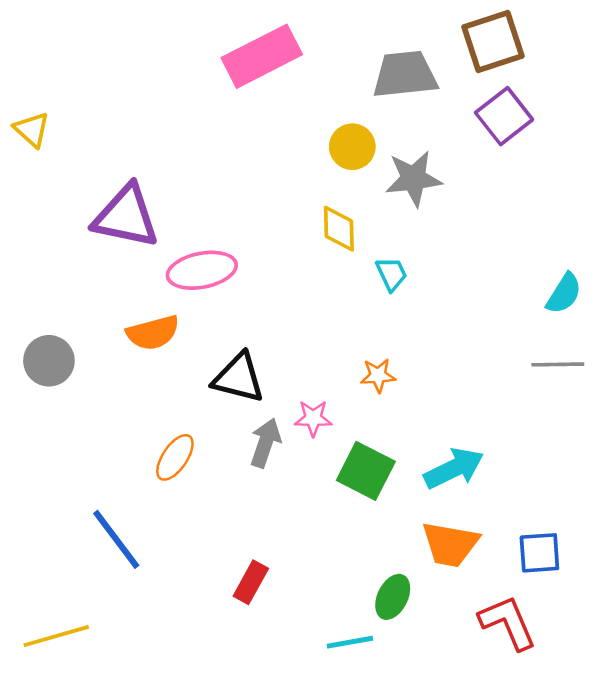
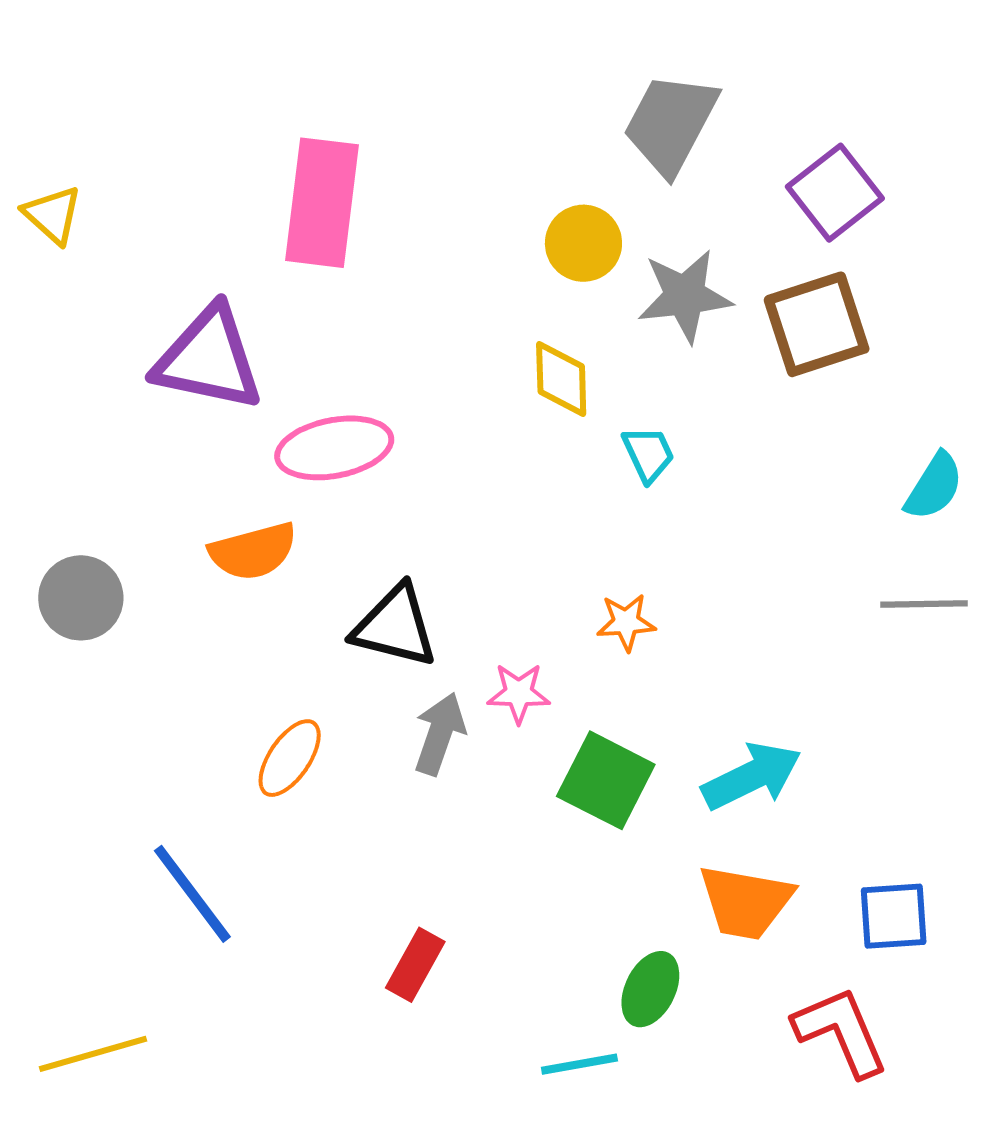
brown square: (493, 41) -> (817, 324), moved
pink rectangle: (262, 56) -> (322, 203), moved, turned -56
gray trapezoid: (405, 75) -> (671, 124), turned -56

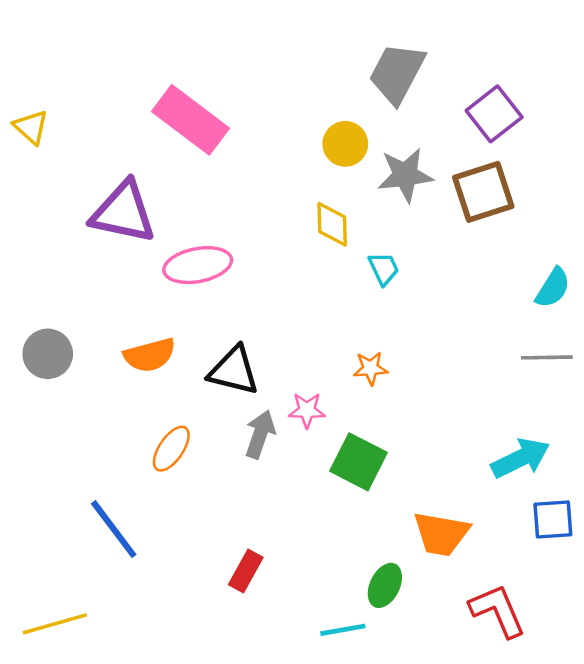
pink rectangle: (322, 203) -> (190, 120), turned -60
orange semicircle: (253, 551) -> (150, 355), moved
cyan arrow: (752, 776) -> (520, 458), moved
blue square: (894, 916) -> (553, 519), moved

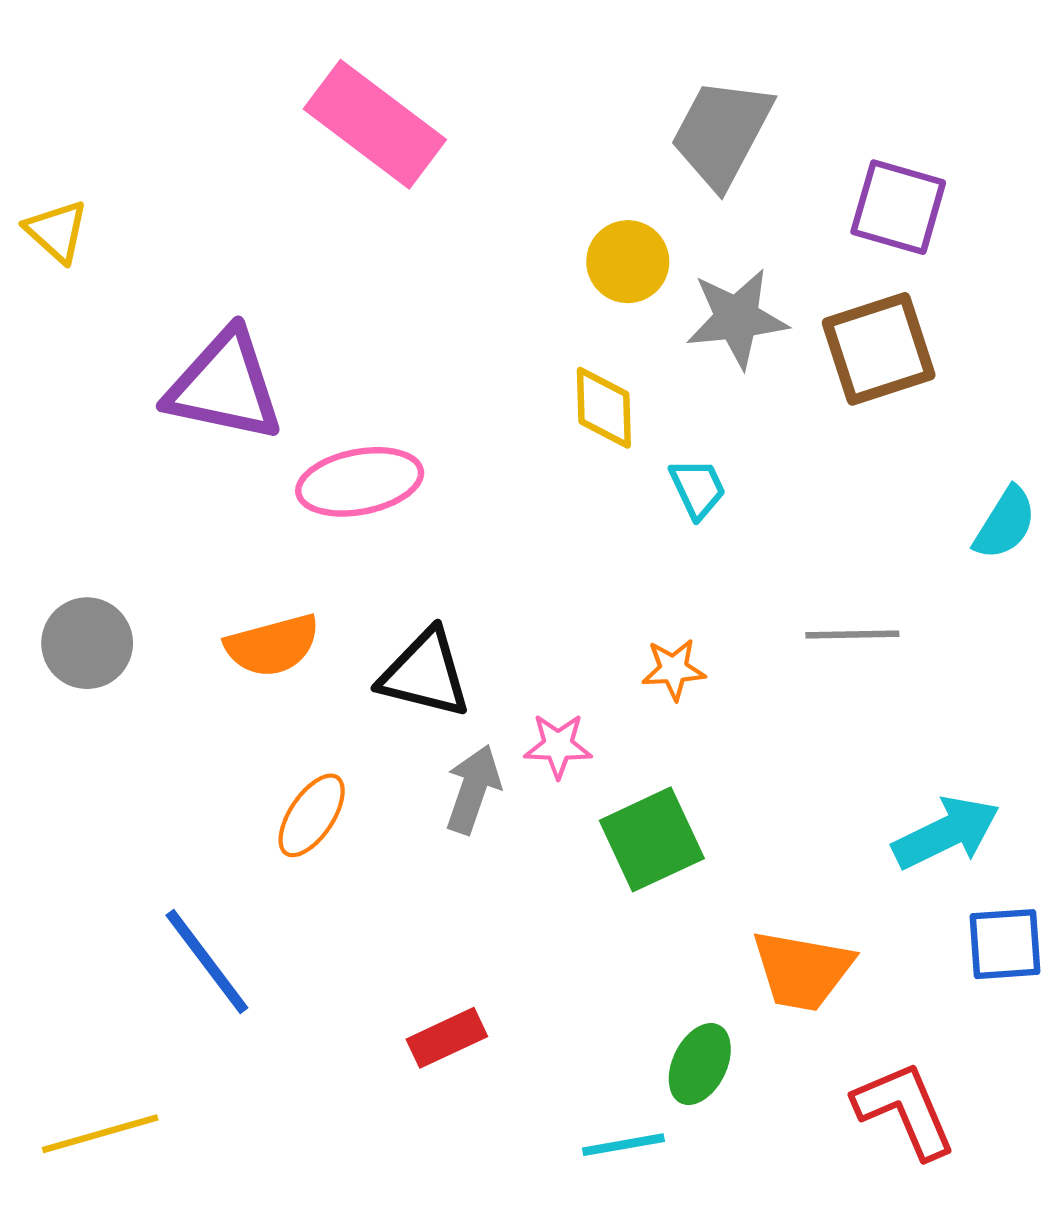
purple square: (494, 114) -> (898, 207), turned -36
pink rectangle: (190, 120) -> (375, 124), moved
gray line: (547, 357) -> (852, 634), moved
green square: (358, 462) -> (652, 839), turned 38
red rectangle: (246, 571) -> (447, 1038), turned 36

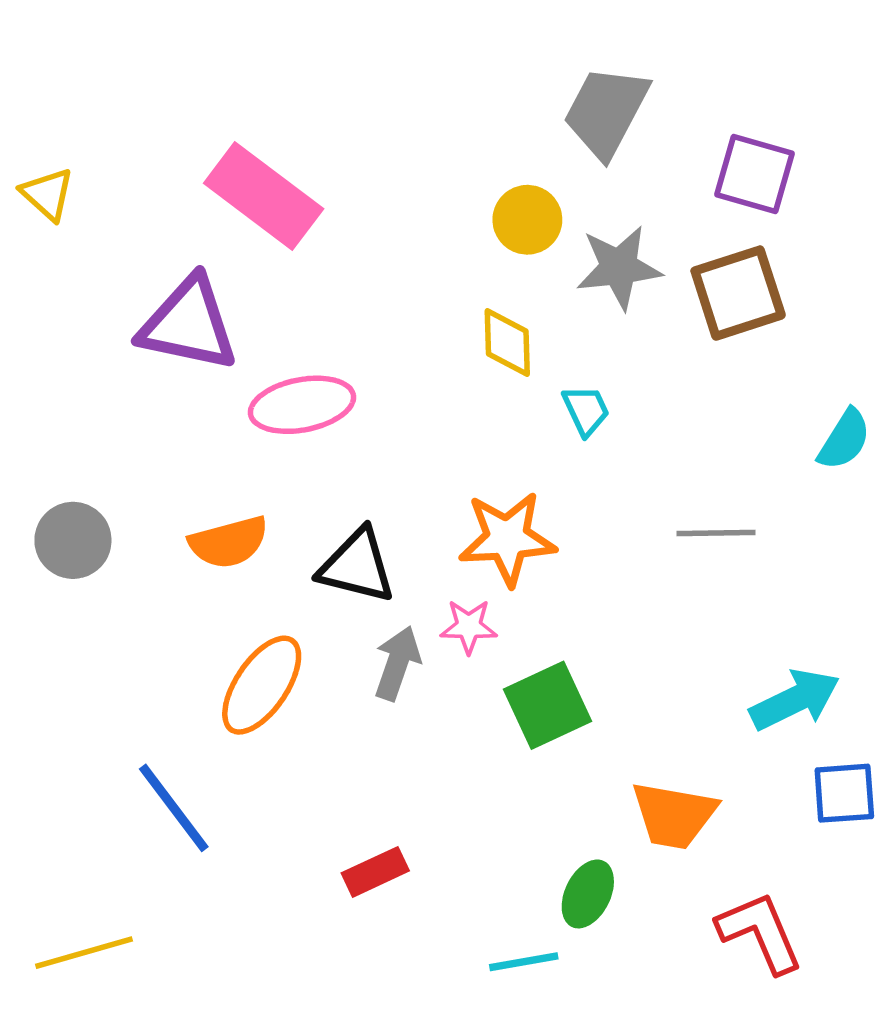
pink rectangle: (375, 124) -> (264, 196), moved
orange star: (674, 669) -> (507, 539), moved, size x1.8
orange ellipse: (312, 815) -> (262, 685), size x1.4

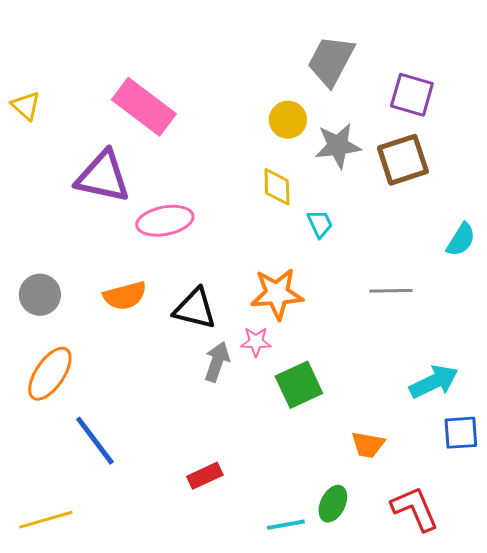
orange ellipse: (262, 685) -> (50, 374), moved
orange trapezoid: (674, 815) -> (368, 445), size x0.7
green ellipse: (588, 894) -> (333, 504), moved

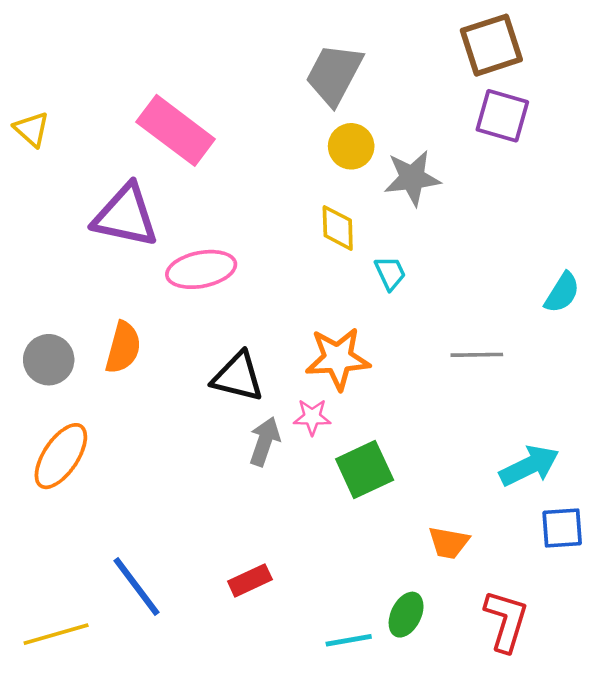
gray trapezoid: (331, 61) -> (334, 74), moved
brown square: (403, 160) -> (491, 45), moved
orange semicircle: (125, 296) -> (123, 348), moved, turned -60
blue line: (95, 441) -> (137, 587), moved
red L-shape: (415, 509) -> (506, 621), turned 40

